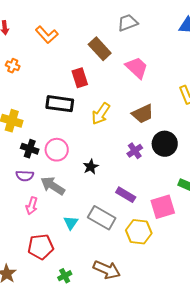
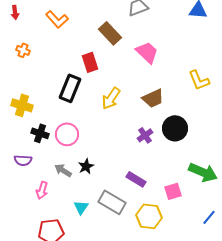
black rectangle: (60, 104) -> (70, 88), turned -76
black star: (91, 167) -> (86, 166), moved
purple semicircle: (25, 176) -> (23, 160), moved
gray arrow: (53, 186) -> (63, 170), size x0.7
pink square: (163, 207) -> (173, 191), size x0.7

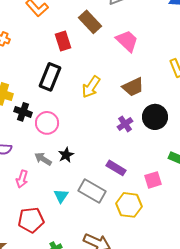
red rectangle: (90, 62) -> (63, 41), moved
black cross: (40, 133) -> (23, 112), moved

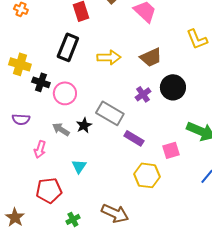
yellow arrow: (91, 87) -> (109, 57), turned -125
gray rectangle: (92, 191) -> (110, 113), moved

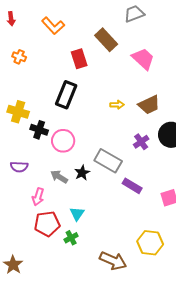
yellow arrow: (109, 57) -> (117, 105), moved, size x0.6
yellow hexagon: (147, 175) -> (150, 243), moved
red pentagon: (49, 190) -> (47, 224), moved
green cross: (73, 219) -> (71, 238), moved

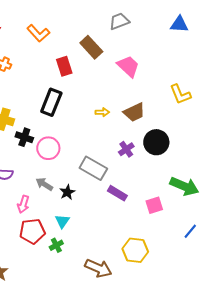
black star: (82, 173) -> (67, 192), moved

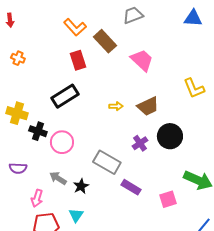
orange L-shape: (38, 33) -> (75, 27), moved
black rectangle: (51, 102) -> (65, 96), turned 36

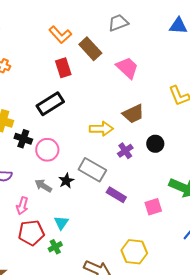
yellow arrow: (116, 106) -> (101, 129), moved, size x1.6
black circle: (170, 136) -> (155, 144), size x0.7
black star: (81, 186) -> (66, 181), moved

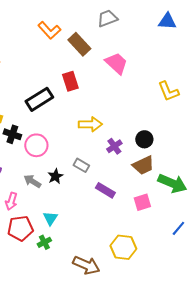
red rectangle: (63, 68) -> (70, 81), moved
brown trapezoid: (133, 114) -> (143, 165), moved
gray rectangle: (92, 170) -> (81, 165), size x0.6

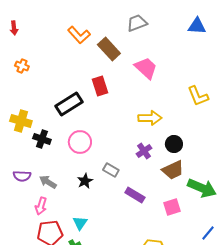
yellow arrow: (90, 124) -> (150, 118), moved
pink circle: (36, 145) -> (80, 142), moved
gray arrow: (32, 181) -> (48, 182), moved

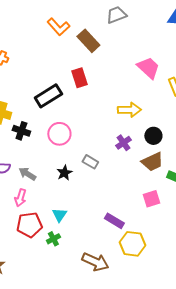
pink trapezoid: (146, 68) -> (148, 68), moved
purple rectangle: (135, 195) -> (114, 221), moved

